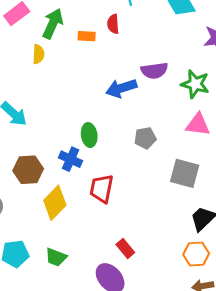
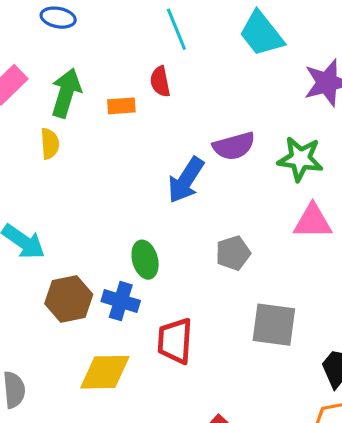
blue arrow: (121, 88) -> (186, 180), turned -32
brown hexagon: (28, 170) -> (69, 299), moved
gray square: (185, 173) -> (274, 325), moved
yellow diamond: (55, 203) -> (105, 372), turned 52

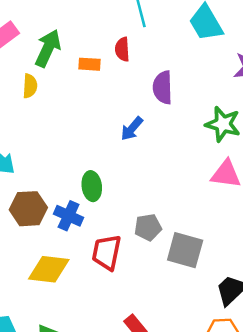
purple semicircle: (234, 146) -> (163, 87), moved, turned 96
blue arrow: (186, 180) -> (132, 129), size x0.7
gray pentagon: (233, 253) -> (148, 227), moved

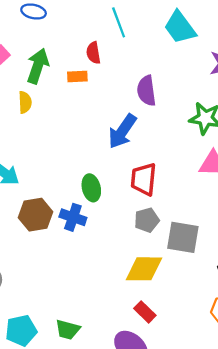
red semicircle: (122, 49) -> (93, 53), moved
blue arrow: (132, 129) -> (122, 131), size x1.5
red trapezoid: (107, 252) -> (144, 179), moved
yellow diamond: (49, 269) -> (144, 269), moved

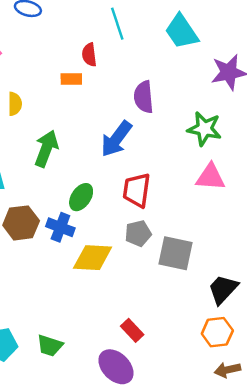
green arrow: (38, 66) -> (46, 149), moved
green ellipse: (91, 188) -> (81, 197), turned 45
yellow diamond: (144, 269) -> (93, 258), moved

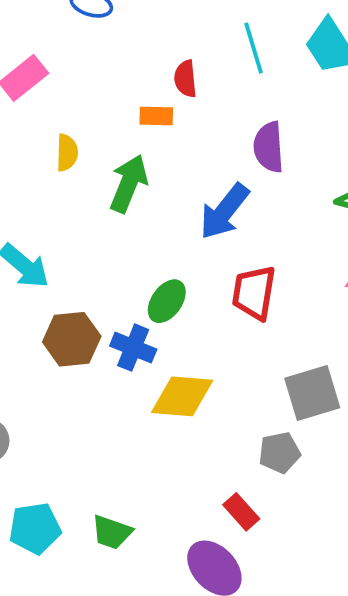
cyan line: (117, 24) -> (254, 48), moved
green arrow: (46, 149) -> (129, 184), moved
gray pentagon: (138, 233) -> (280, 453), moved
gray square: (176, 253) -> (312, 393), turned -30

